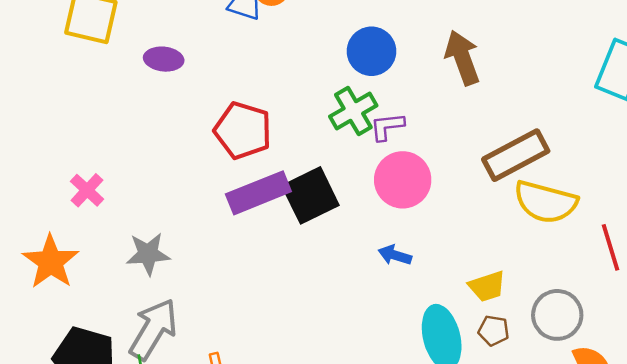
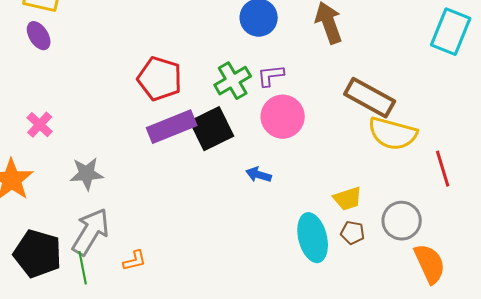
purple ellipse: (164, 59) -> (39, 36), moved, turned 52
green cross: (353, 111) -> (233, 81), moved
brown rectangle: (516, 155) -> (370, 98), turned 57
blue arrow: (395, 255) -> (259, 175), moved

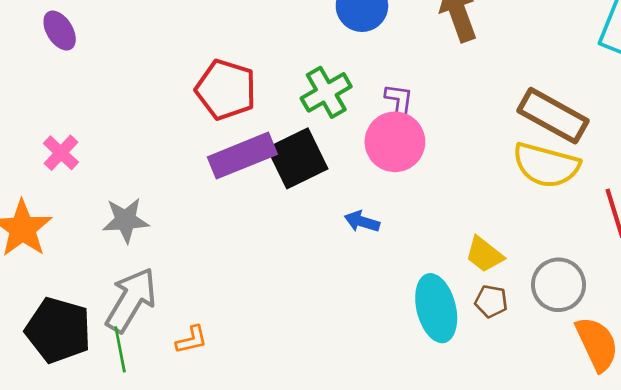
purple L-shape: (271, 76) -> (399, 102), moved, turned 104
brown rectangle: (370, 98) -> (553, 116), moved
yellow trapezoid: (348, 199) -> (484, 255), turned 56

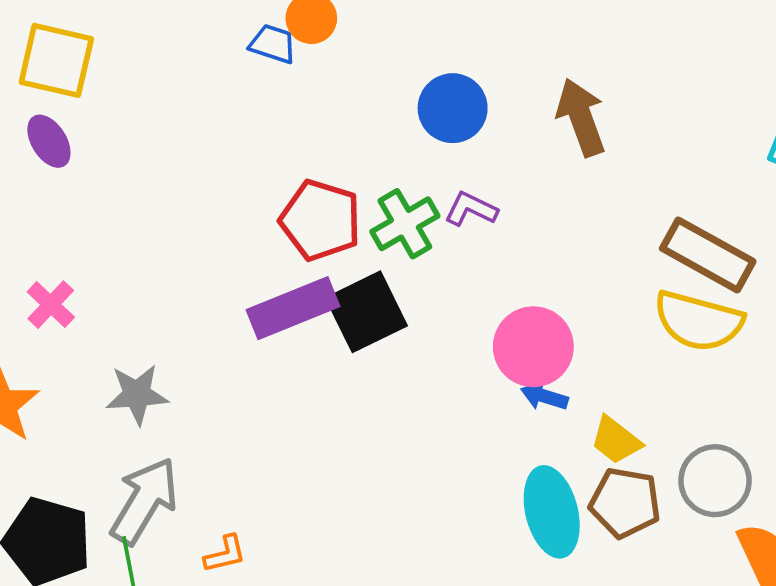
red pentagon: (226, 90) -> (320, 220), moved
purple L-shape: (399, 102) -> (471, 209), moved, turned -72
pink circle: (395, 142) -> (533, 347), moved
blue arrow: (362, 222) -> (544, 396), moved
brown pentagon: (491, 301) -> (625, 503), size x1.6

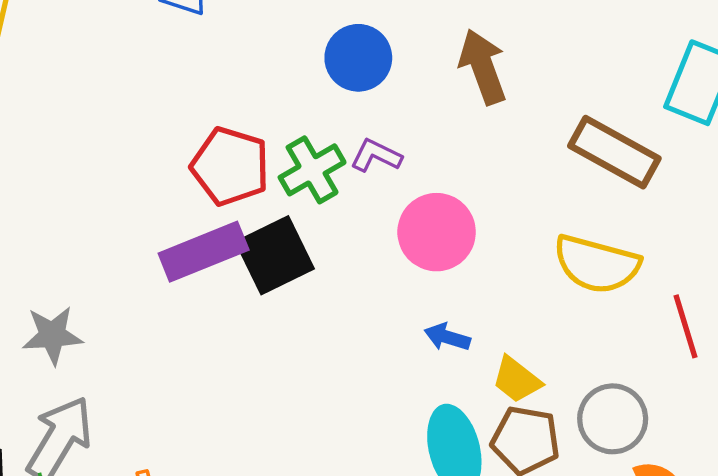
brown rectangle: (708, 255) -> (614, 152), moved
pink circle: (533, 347) -> (437, 232), moved

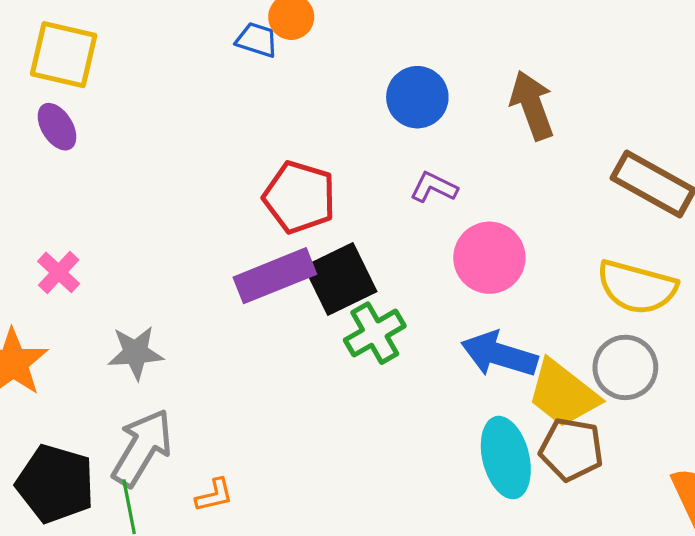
green cross: (312, 170) -> (375, 333), moved
blue arrow: (447, 337) -> (499, 354), size x1.8
yellow trapezoid: (517, 380) -> (563, 394), size x1.6
gray circle: (613, 419) -> (625, 367), moved

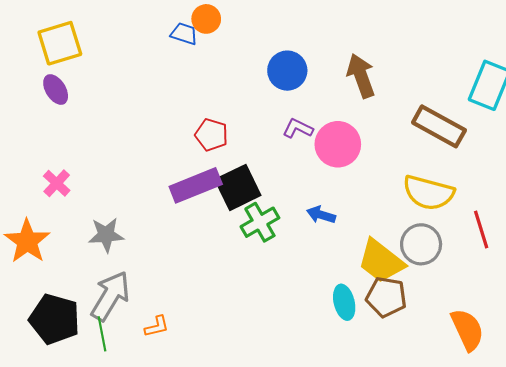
yellow square: (64, 55) -> (60, 43), turned -30
red pentagon: (299, 197) -> (211, 135), size x0.7
pink circle: (489, 258) -> (338, 144), moved
blue arrow: (499, 354) -> (321, 215), moved, size x0.6
cyan ellipse: (506, 458) -> (344, 302), size x0.7

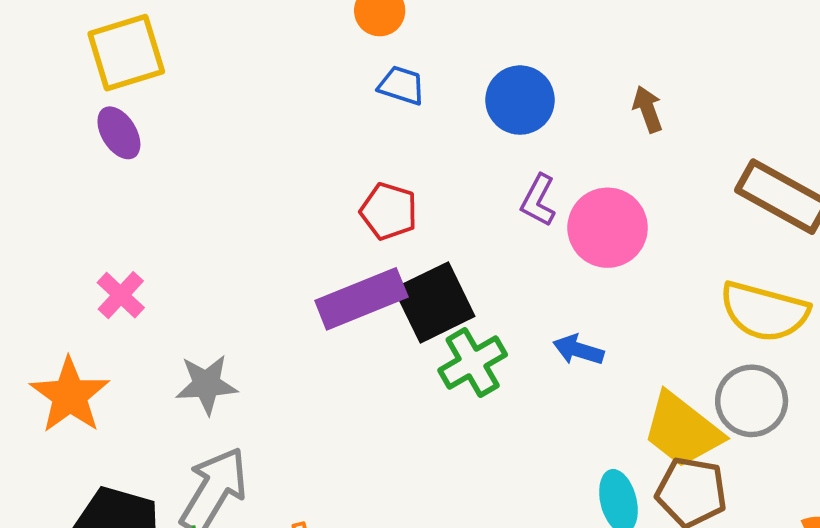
blue trapezoid: (184, 34) -> (402, 85), moved
brown arrow: (361, 76) -> (648, 109), size x0.6
purple L-shape: (298, 128) -> (538, 200), turned -88

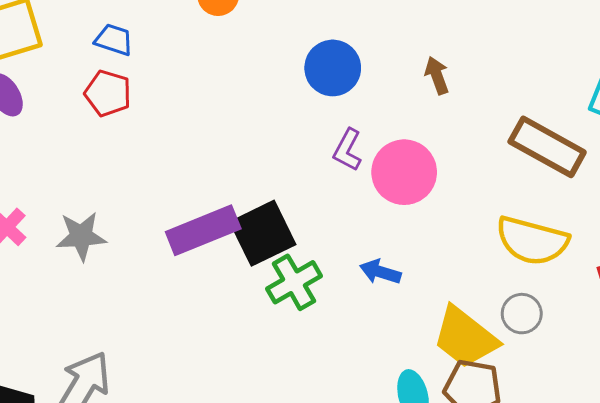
blue trapezoid: (402, 85) -> (114, 40), moved
red pentagon: (389, 211) -> (108, 93), moved
gray star: (206, 384) -> (81, 236), moved
gray circle: (752, 401) -> (522, 314), size x0.7

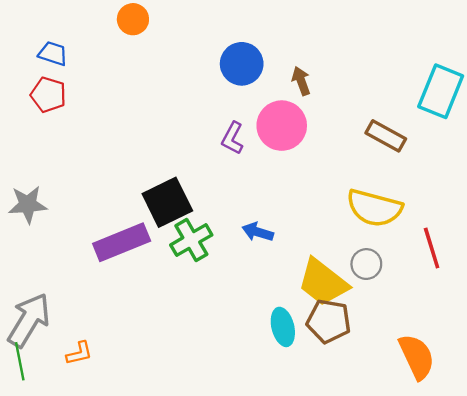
blue circle: (333, 68) -> (242, 64), moved
brown rectangle: (547, 147) -> (386, 136), size x0.7
pink circle: (404, 172) -> (282, 126), moved
purple rectangle: (203, 230) -> (122, 242), moved

